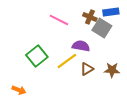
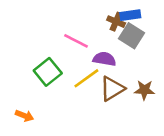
blue rectangle: (111, 12) -> (130, 15), moved
pink line: (59, 20) -> (76, 41), moved
brown triangle: (87, 69) -> (112, 89), size x1.5

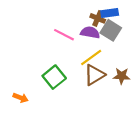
purple semicircle: (104, 59) -> (90, 33), moved
green square: (48, 72) -> (54, 77), moved
yellow line: (86, 78) -> (91, 58), moved

